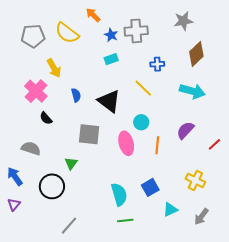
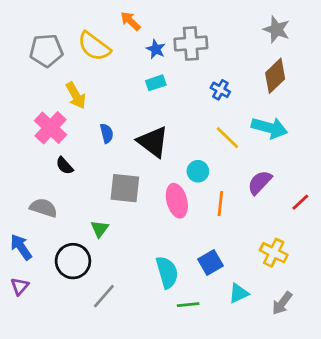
gray star: (183, 21) -> (277, 29), moved, turned 30
blue cross: (157, 64) -> (220, 90), turned 32
yellow line: (143, 88) -> (227, 138), moved
green line: (125, 221) -> (188, 305), moved
gray line: (69, 226) -> (104, 296), moved

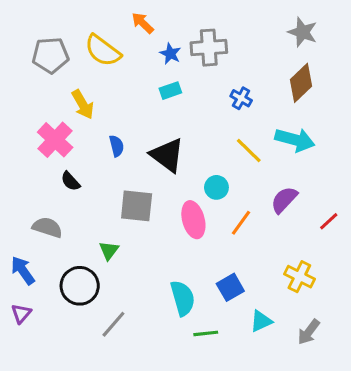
orange line: (220, 204) -> (241, 223), turned 30

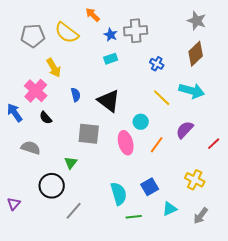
blue arrow: (23, 270) -> (15, 113), moved

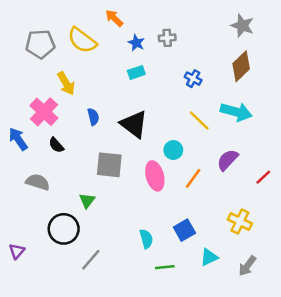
gray cross: (136, 31) -> (167, 38), size x0.6
cyan semicircle: (119, 194) -> (146, 239), size x0.7

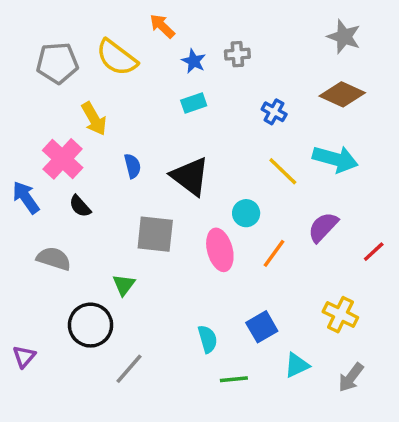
brown diamond: (241, 66) -> (342, 94), turned 68

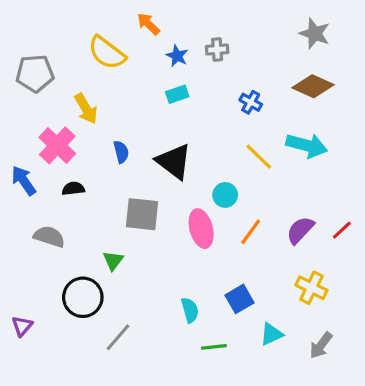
gray pentagon: (57, 63) -> (35, 73), moved
black semicircle: (80, 206) -> (73, 189), turned 125
purple semicircle: (323, 227) -> (300, 230), moved

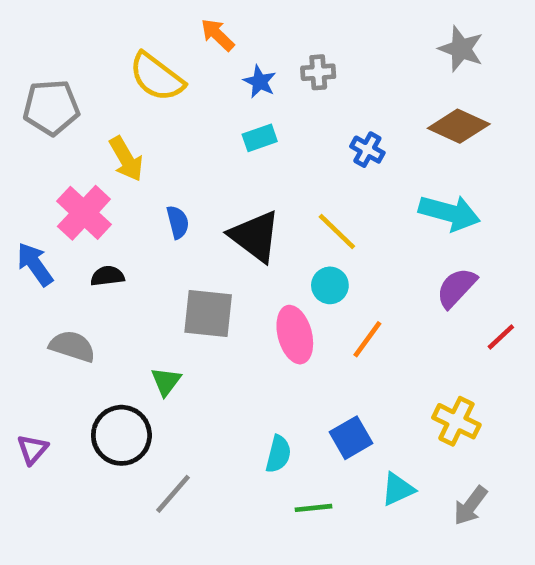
yellow line: (259, 157) -> (337, 232), moved
purple semicircle: (300, 230) -> (456, 288), moved
cyan semicircle: (190, 310) -> (278, 454), turned 30
purple triangle: (22, 326) -> (32, 449), moved

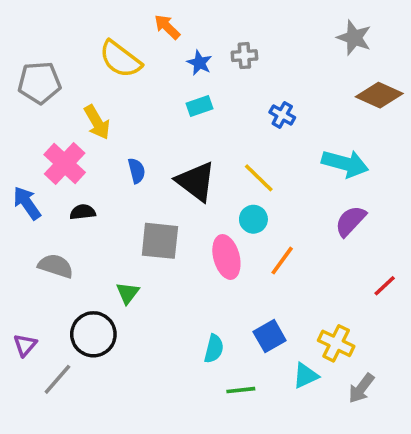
brown diamond: (459, 126) -> (379, 95), moved
red line: (501, 337) -> (385, 286), moved
yellow cross: (456, 421) -> (336, 343), moved
gray line: (173, 494) -> (57, 379), moved

